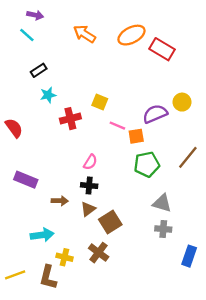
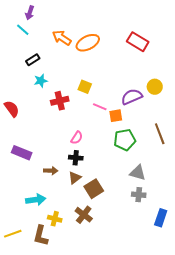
purple arrow: (35, 15) -> (30, 13), turned 96
orange arrow: (84, 34) -> (62, 38), moved
orange ellipse: (131, 35) -> (88, 43), moved
brown line: (188, 157) -> (160, 134), turned -60

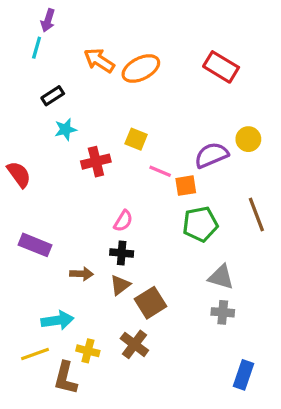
cyan line: (23, 30) -> (37, 48), turned 64
blue rectangle: (161, 218) -> (244, 375), moved
yellow line: (13, 234) -> (35, 354), moved

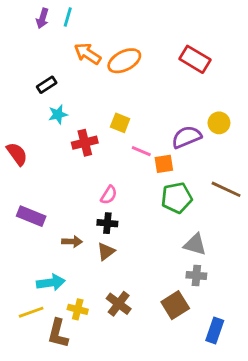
cyan line: (37, 48) -> (68, 17), moved
brown line: (256, 214) -> (226, 189), turned -44
brown square: (150, 303) -> (175, 305), moved

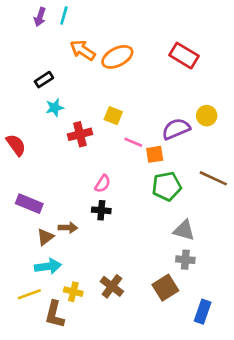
brown triangle: (106, 251) -> (45, 237), moved

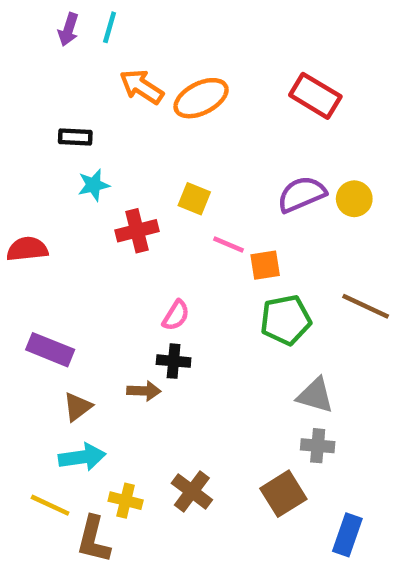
black rectangle: (44, 80) -> (75, 137), turned 36
purple semicircle: (176, 129) -> (302, 194), moved
red semicircle: (16, 145) -> (27, 249), turned -60
brown arrow: (68, 228) -> (144, 391), moved
yellow line: (29, 294) -> (50, 505), turned 45

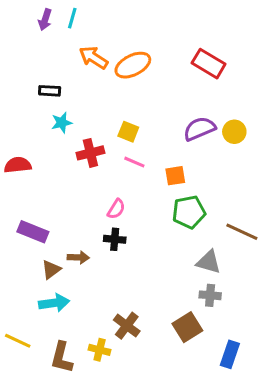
pink line: (228, 244) -> (134, 162), moved
brown line: (366, 306) -> (242, 232), moved
brown arrow: (144, 391) -> (78, 257), moved
yellow cross: (126, 501) -> (100, 350), moved
yellow line: (50, 505) -> (18, 341), moved

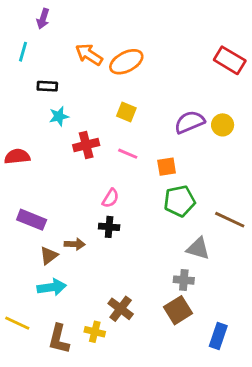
cyan line: (72, 18) -> (23, 52), moved
red rectangle: (209, 64) -> (230, 60), moved
yellow square: (128, 132) -> (126, 112), moved
gray cross: (210, 295) -> (184, 280), moved

